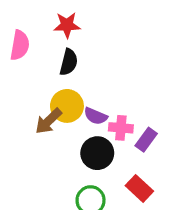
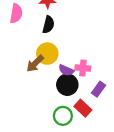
purple semicircle: (96, 116) -> (66, 70), moved
purple rectangle: (146, 140) -> (98, 89), moved
red rectangle: (139, 188) -> (83, 108), moved

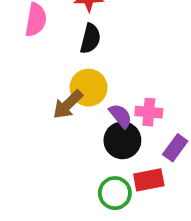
purple semicircle: (66, 70) -> (121, 116), turned -152
red rectangle: (83, 108) -> (149, 180), turned -54

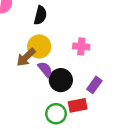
pink cross: (149, 112) -> (81, 46), moved
purple semicircle: (121, 116) -> (45, 69), moved

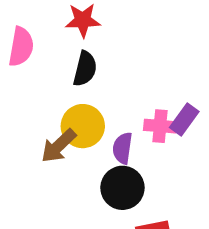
purple semicircle: (45, 69) -> (122, 148), moved, turned -133
purple rectangle: (94, 85) -> (184, 119), moved

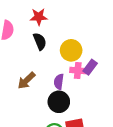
black semicircle: (85, 69) -> (40, 41), turned -36
yellow circle: (83, 126) -> (71, 50), moved

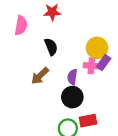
black semicircle: (40, 41) -> (51, 47), moved
yellow circle: (71, 50) -> (97, 48), moved

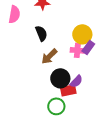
brown arrow: (40, 76) -> (49, 56), moved
purple semicircle: (72, 77) -> (76, 81), moved, turned -144
red rectangle: (88, 121) -> (68, 90), moved

